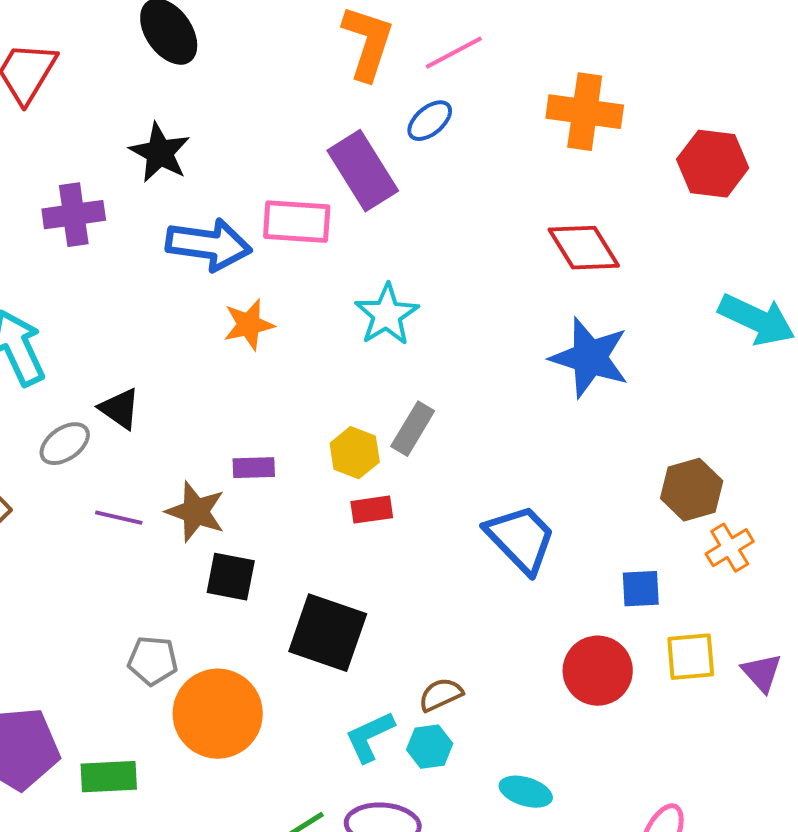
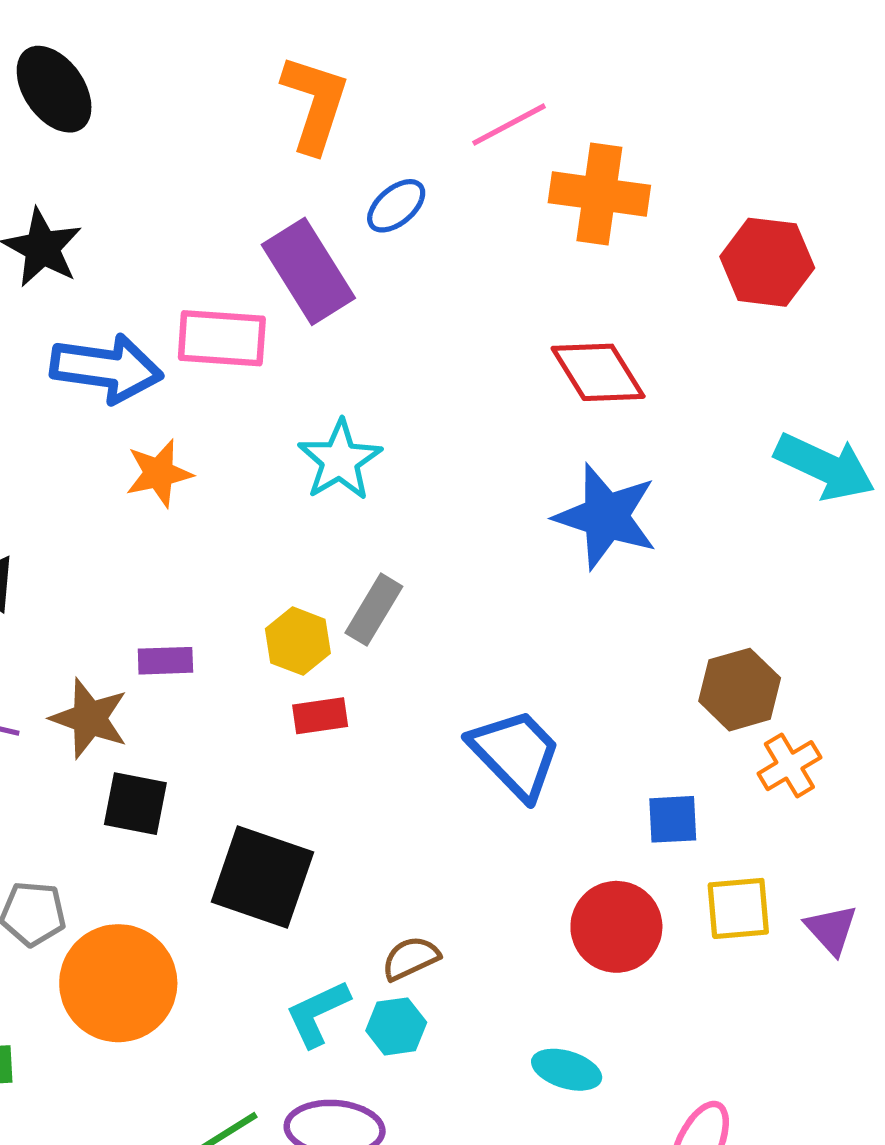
pink line: (454, 53) -> (509, 125), moved
cyan ellipse: (526, 792) -> (567, 1070), moved

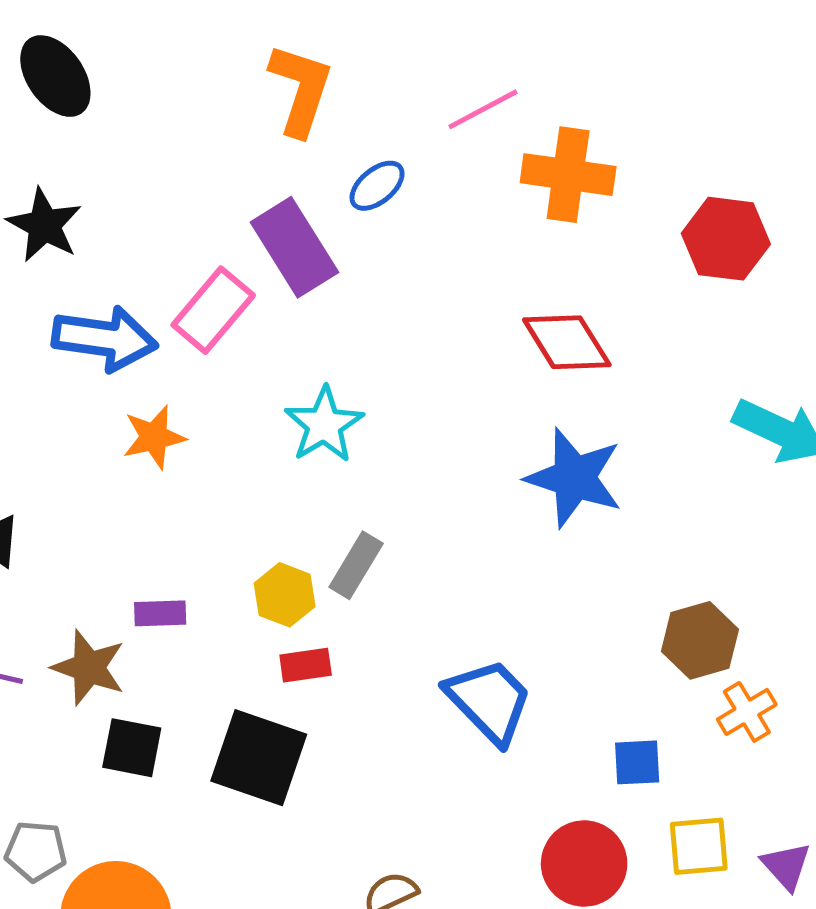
pink rectangle: (222, 338) -> (213, 310), turned -54
black square: (262, 877) -> (259, 758), moved

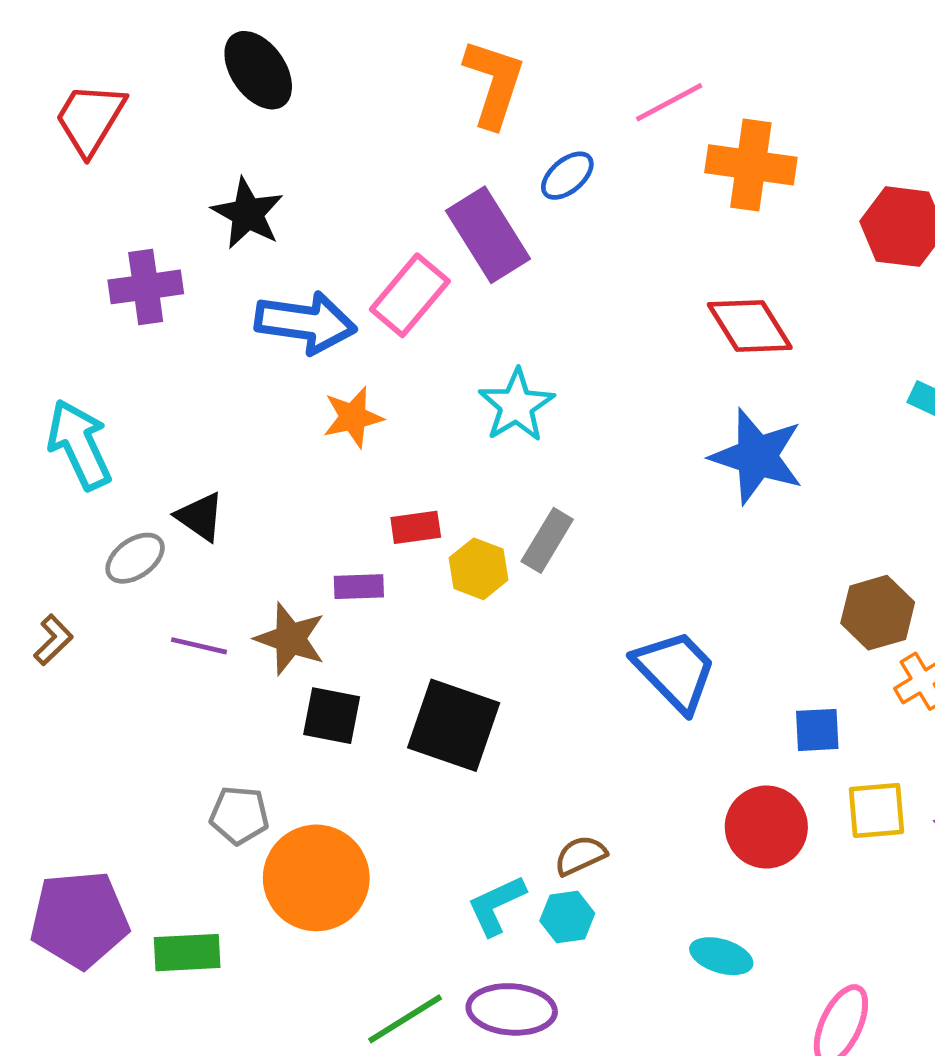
red rectangle: (306, 665) -> (416, 527), moved

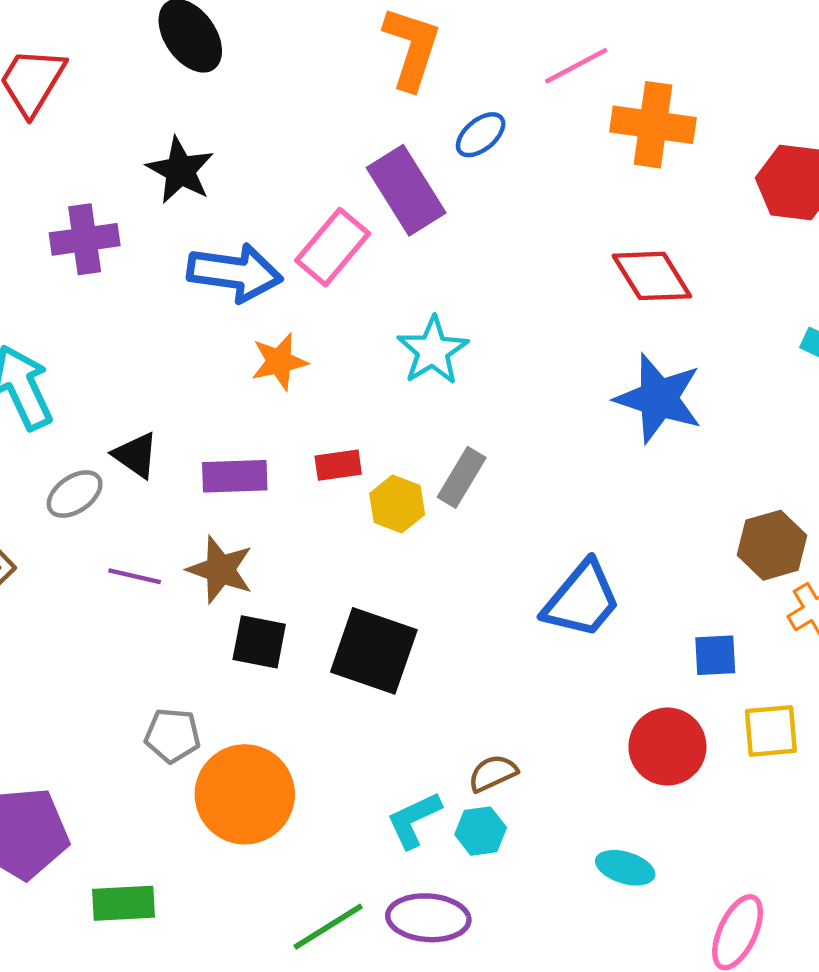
purple rectangle: (359, 587) -> (235, 476), moved, size x1.4
blue trapezoid: (675, 671) -> (582, 600), turned 84
green rectangle: (187, 953) -> (124, 903), moved

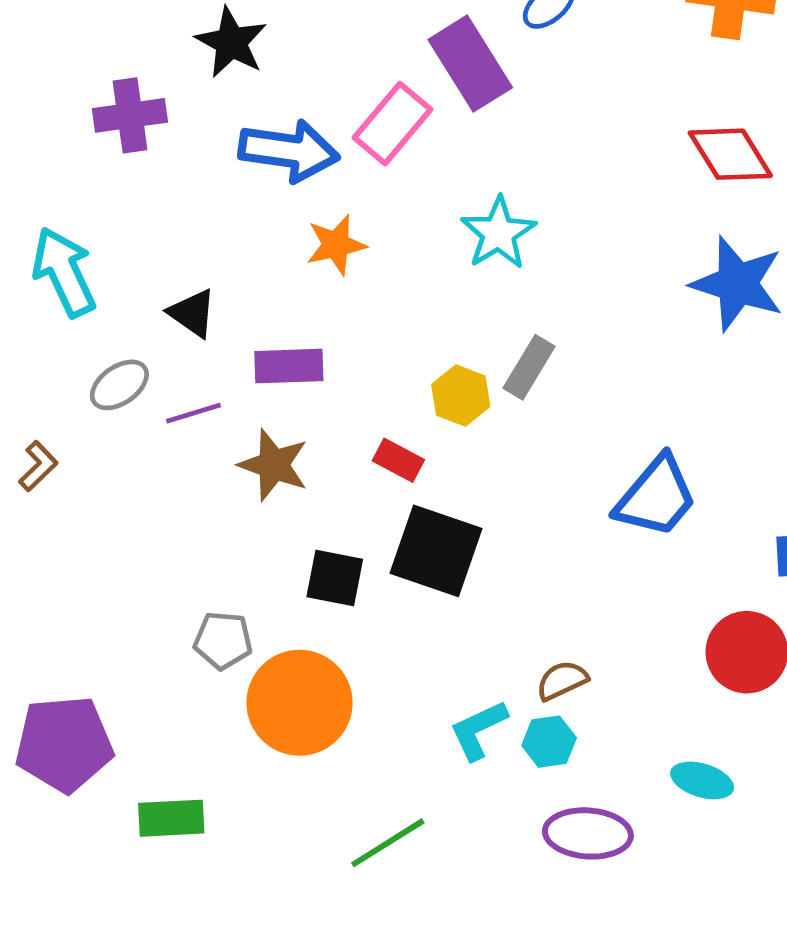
black triangle: (136, 455) -> (192, 313), moved
red rectangle: (338, 465) -> (398, 460), moved, turned 36
purple line: (135, 576) -> (194, 413), moved, turned -30
black square: (259, 642) -> (335, 578), moved
purple ellipse: (428, 918) -> (588, 833), moved

